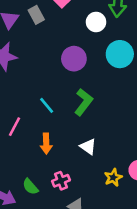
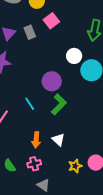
white circle: (96, 22) -> (74, 56), moved
purple circle: (74, 59) -> (52, 81), moved
orange arrow: (46, 144) -> (36, 140), moved

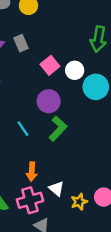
pink square: (51, 21) -> (50, 65), moved
white triangle: (58, 140) -> (56, 189), moved
pink cross: (34, 164) -> (30, 200), size x1.5

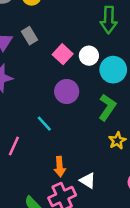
green L-shape: (58, 129) -> (107, 107), moved
yellow star: (79, 202) -> (117, 141), moved

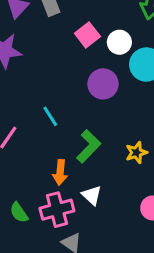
purple circle: (67, 91) -> (103, 84), moved
green L-shape: (107, 107) -> (89, 146), moved

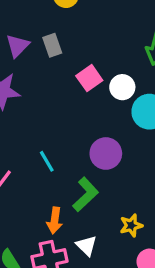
purple circle: (103, 84) -> (106, 153), moved
yellow star: (136, 153) -> (131, 225), moved

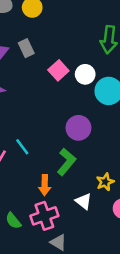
cyan line: (47, 161) -> (22, 147), moved
white triangle: (86, 246) -> (84, 201), moved

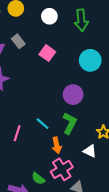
white circle: (85, 74) -> (49, 16), moved
cyan line: (22, 147) -> (43, 124), moved

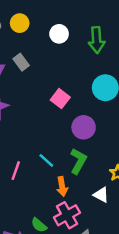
pink square: (47, 53) -> (60, 99), moved

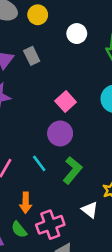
purple circle: (84, 127) -> (60, 133), moved
orange arrow: (62, 186) -> (26, 203), moved

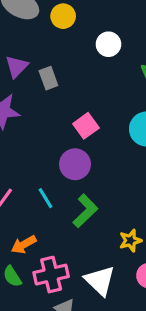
gray rectangle: (32, 56) -> (48, 78), moved
orange arrow: (26, 203) -> (24, 245), turned 54
white triangle: (90, 210) -> (100, 281), moved, size x1.5

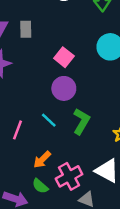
gray rectangle: (48, 78) -> (26, 29), turned 35

